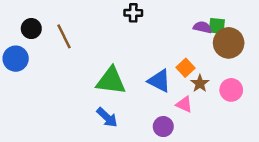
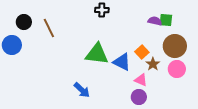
brown circle: (229, 43) -> (175, 46), moved
green triangle: (111, 81) -> (97, 54), moved
purple circle: (163, 127) -> (139, 97), moved

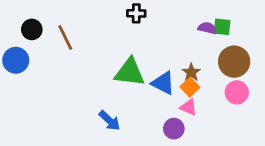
orange square: (142, 52) -> (190, 87), moved
brown star: (153, 64) -> (191, 72), moved
purple circle: (139, 97) -> (174, 129), moved

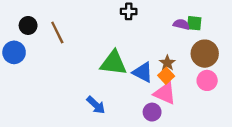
black cross: (136, 13) -> (129, 11), moved
pink triangle: (189, 107) -> (165, 93), size x1.5

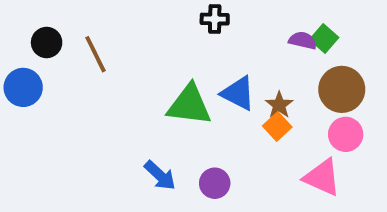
green square: (194, 23) -> (324, 39), turned 35
blue triangle: (143, 72) -> (238, 93), moved
pink triangle: (165, 93) -> (322, 177), moved
purple circle: (152, 112) -> (215, 183), moved

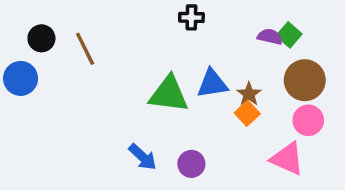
blue triangle: (238, 93) -> (212, 84), turned -36

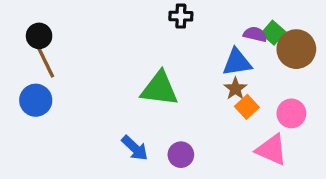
brown line: (85, 49) -> (46, 62), moved
blue circle: (21, 78) -> (36, 100), moved
brown circle: (305, 80) -> (296, 49), moved
blue triangle: (212, 84) -> (237, 62), moved
orange square: (247, 113) -> (247, 107), moved

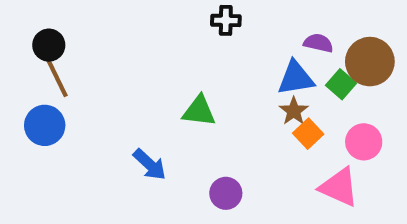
green square: (273, 33) -> (341, 84), moved
green triangle: (159, 89) -> (199, 111), size x0.7
blue arrow: (135, 148) -> (150, 164), moved

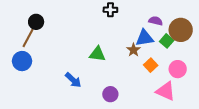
black circle: (49, 45) -> (36, 22), moved
brown line: (57, 78) -> (28, 38), turned 54
brown star: (294, 111) -> (133, 50), moved

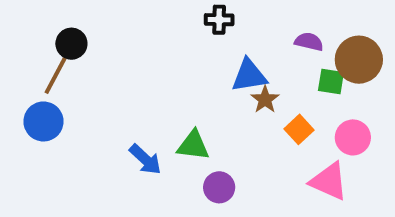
blue triangle: (145, 38) -> (249, 76), moved
green square: (167, 41) -> (331, 82), turned -32
green triangle: (97, 54) -> (193, 145), moved

